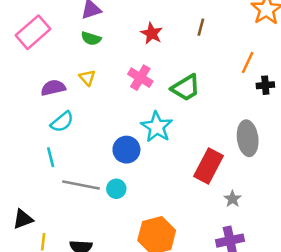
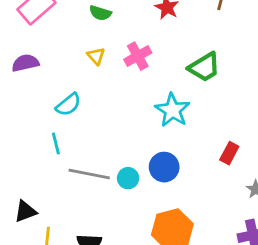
pink cross: (140, 78) -> (138, 56), moved, turned 30
purple semicircle: (53, 88) -> (25, 63), moved
blue circle: (126, 150) -> (164, 167), moved
red rectangle: (208, 166) -> (229, 153), size x0.6

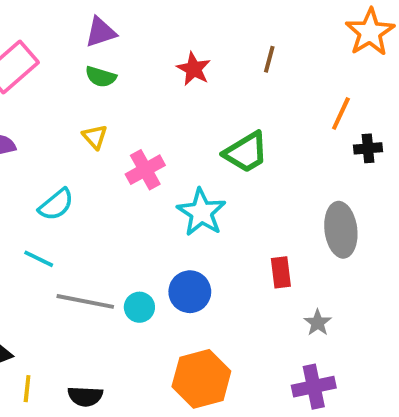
pink cross: (138, 56) -> (145, 170), moved
cyan line: (56, 143) -> (39, 259), turned -50
red rectangle: (229, 153) -> (281, 272), turned -35

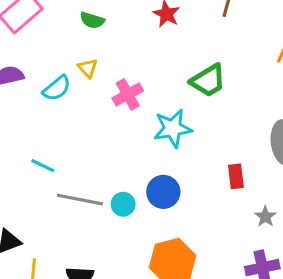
cyan semicircle: (56, 205) -> (57, 88), moved
cyan star: (201, 212) -> (173, 128), turned 30

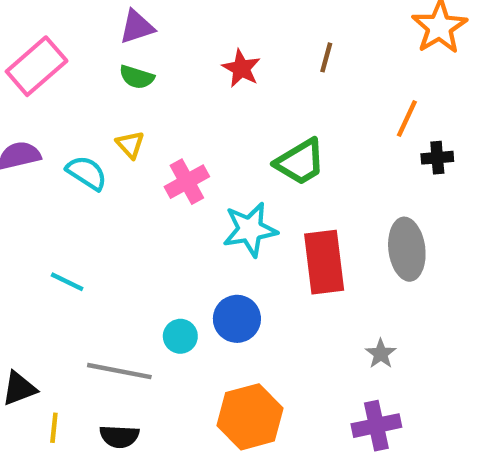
cyan semicircle: (57, 88) -> (87, 173), turned -108
red rectangle: (236, 176) -> (324, 262), moved, size x1.8
gray line: (80, 200) -> (119, 371), moved

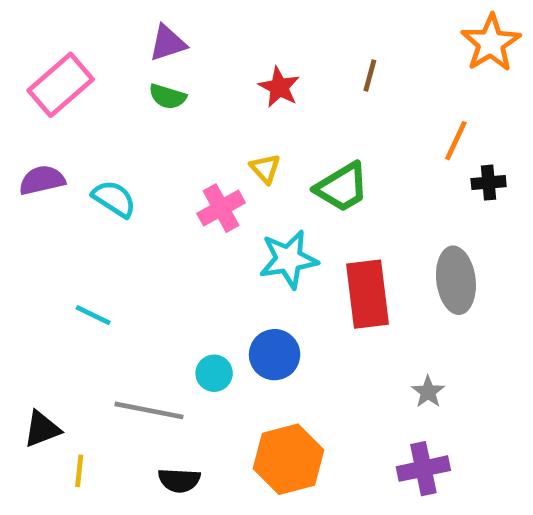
yellow triangle: (130, 145) -> (265, 169), moved
black semicircle: (119, 436) -> (179, 480), moved

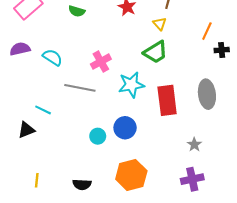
yellow triangle: (265, 169) -> (160, 24), moved
gray line: (149, 410) -> (80, 88), moved
black triangle: (42, 429) -> (26, 130), moved

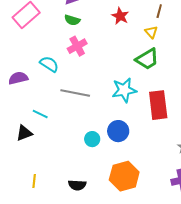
purple semicircle: (20, 49) -> (18, 78), moved
pink cross: (101, 62) -> (77, 46), moved

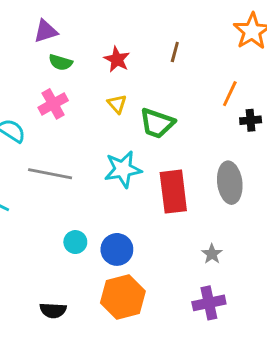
green semicircle: (72, 20) -> (60, 62), moved
yellow triangle: (151, 32) -> (117, 104), moved
green trapezoid: (147, 59) -> (157, 123), turned 50
blue circle: (118, 131) -> (117, 249), moved

